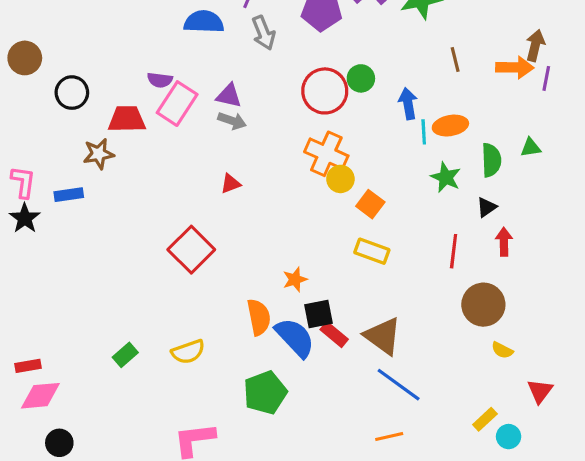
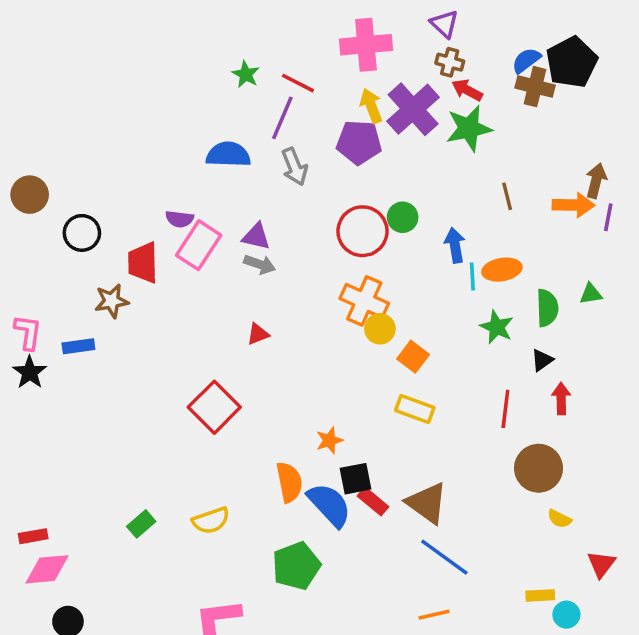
red trapezoid: (127, 119) -> (143, 263), turned -90
yellow rectangle: (485, 419) -> (540, 595), turned 40

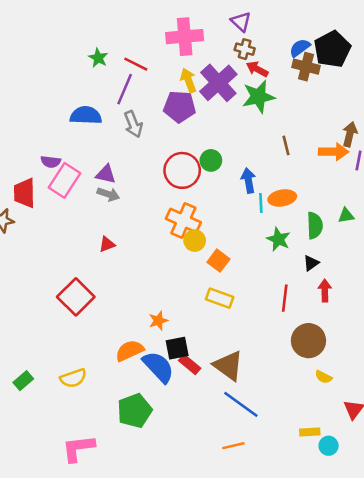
orange semicircle: (289, 482) -> (130, 351), turned -104

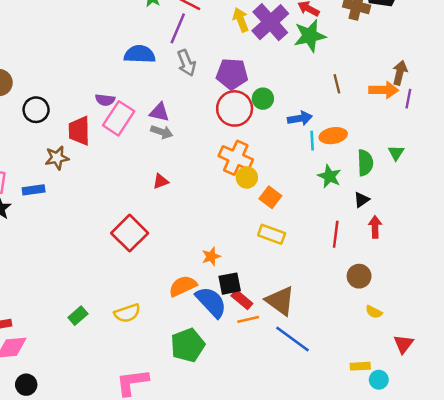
purple pentagon: (180, 107) -> (232, 74), moved
blue arrow: (248, 180) -> (300, 118), turned 90
green triangle: (346, 216) -> (396, 153), turned -49
brown circle: (308, 341) -> (359, 276), size x0.7
orange line: (233, 446) -> (248, 319), moved

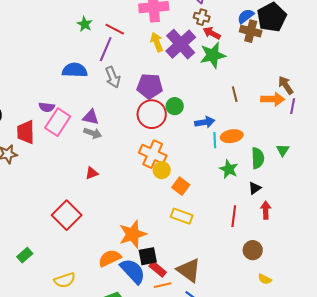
brown arrow: (400, 73) -> (286, 85), turned -48
orange star: (211, 256) -> (133, 234), size x1.8
green rectangle: (78, 316) -> (25, 255), moved

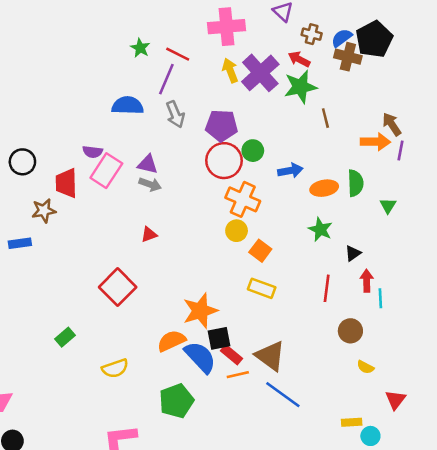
brown cross: (202, 17) -> (312, 34), moved
brown line: (235, 94) -> (325, 118), moved
cyan line: (215, 140) -> (380, 298), moved
orange cross: (153, 154) -> (243, 199), moved
green semicircle: (258, 158) -> (355, 183), moved

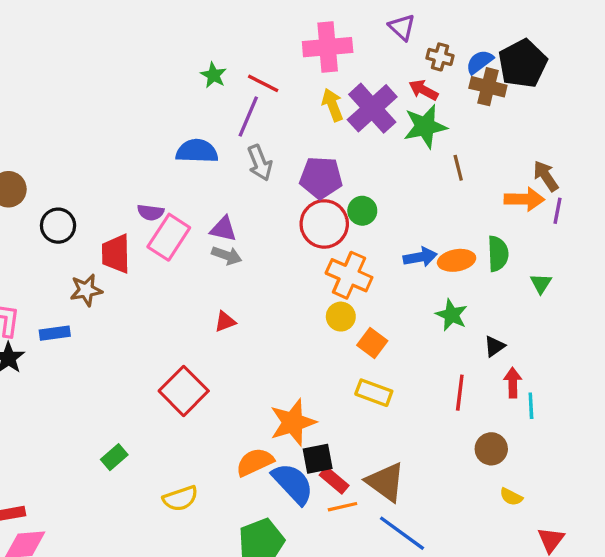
blue arrow: (290, 171) -> (420, 257), moved

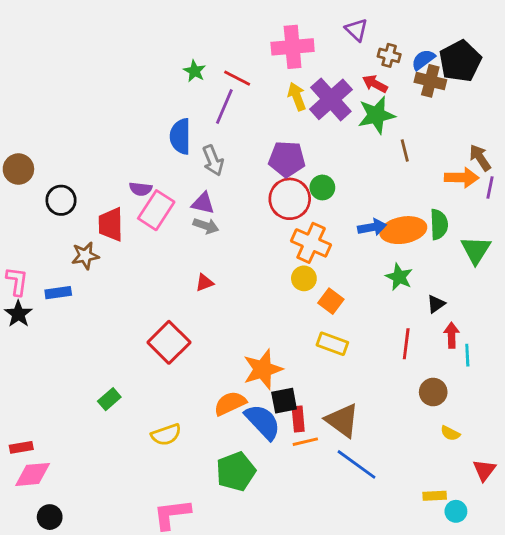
blue semicircle: (197, 151) -> (180, 136), turned -92
gray arrow: (260, 163) -> (213, 161), moved
orange ellipse: (457, 260) -> (403, 230), size x1.4
green triangle: (541, 283) -> (476, 250), size x1.6
red rectangle: (334, 480) -> (298, 419), turned 45

